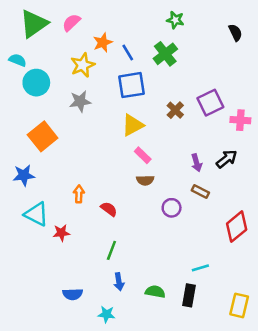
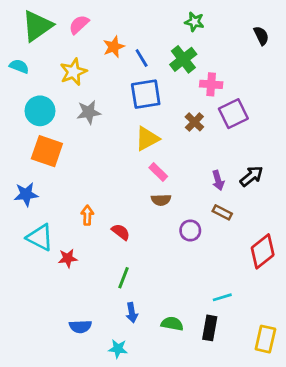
yellow star: (83, 65) -> (73, 72), moved
cyan circle: (36, 83) -> (40, 111), moved
pink cross: (240, 120) -> (211, 84), moved
orange square: (43, 136) -> (47, 151), turned -32

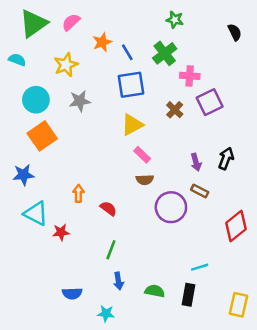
orange square: (47, 151) -> (42, 136), turned 36
black arrow: (251, 176) -> (226, 158), turned -30
purple circle: (190, 230) -> (171, 207), size x1.6

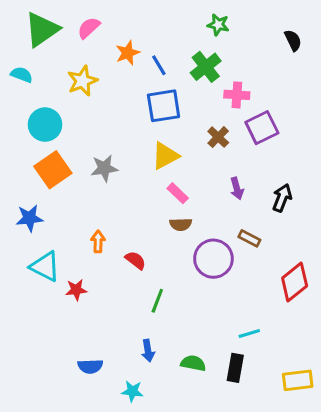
gray star: (80, 101) -> (104, 168), moved
purple arrow: (196, 162) -> (237, 188), moved
green line: (111, 250) -> (157, 301), moved
yellow rectangle: (238, 305) -> (298, 380), turned 70

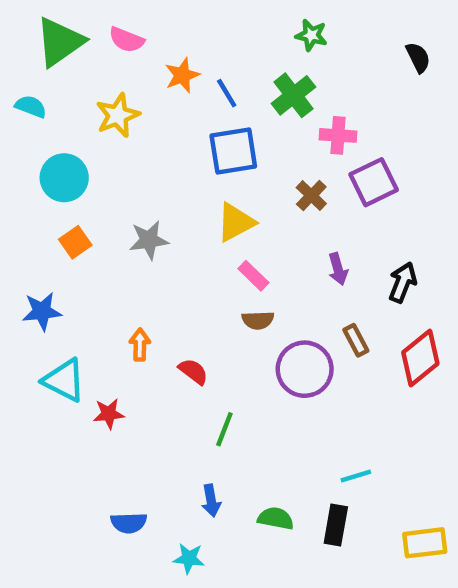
pink semicircle: (89, 28) -> (126, 40), turned -115
orange square: (53, 170) -> (75, 242), size x0.6
brown rectangle: (249, 238) -> (356, 340), turned 35
red diamond: (295, 282) -> (420, 358), moved

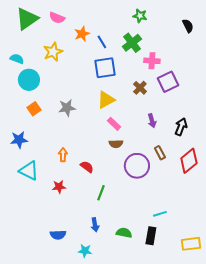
cyan semicircle: (31, 106) -> (17, 59), moved
red star: (109, 414) -> (59, 187), moved

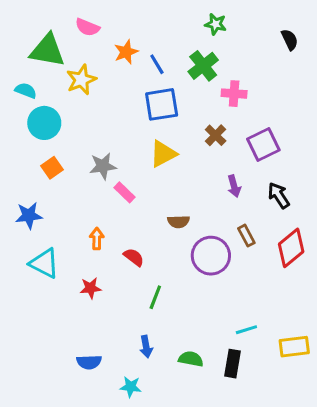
green triangle: (27, 19) -> (47, 50), moved, turned 45
purple square: (168, 82) -> (263, 145), moved
pink rectangle: (114, 124) -> (124, 192), moved
black arrow: (181, 127) -> (279, 195), turned -54
yellow rectangle: (191, 244) -> (294, 347), moved

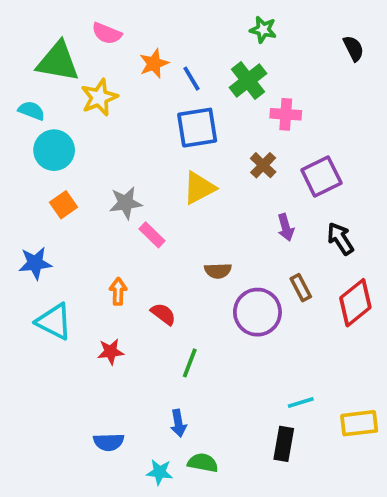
green semicircle: (191, 359) -> (203, 463), moved

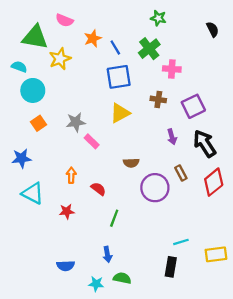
brown cross: (263, 165) -> (158, 99), turned -35
black arrow: (340, 239) -> (205, 144), size x1.4

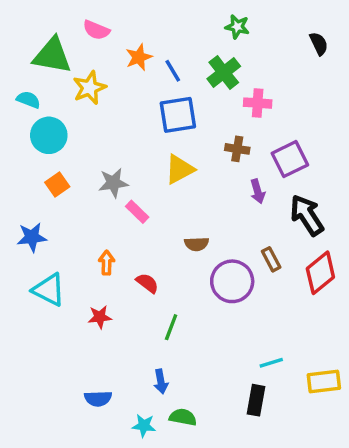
purple arrow: (172, 137) -> (258, 191), moved

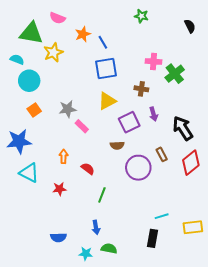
green cross: (224, 72) -> (175, 74), moved
purple square: (290, 159) -> (129, 122), moved
blue star: (32, 237) -> (19, 141), size x1.4

